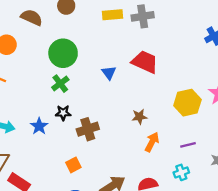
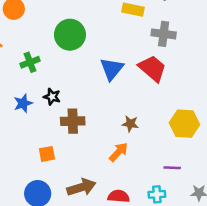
gray cross: (143, 16) -> (164, 34), moved
blue triangle: (109, 73) -> (112, 69), size x1.5
green cross: (60, 84) -> (30, 62), moved
orange arrow: (152, 142) -> (119, 152), moved

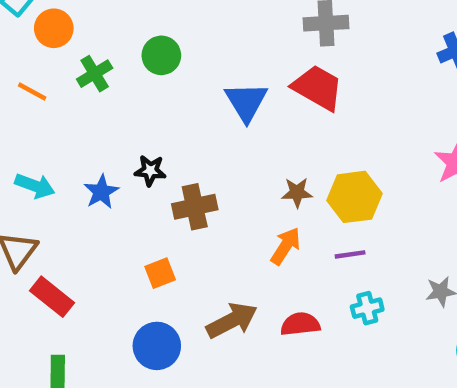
green circle: (70, 35) -> (161, 55), size x0.7
green cross: (30, 62) -> (95, 74), moved
yellow hexagon: (184, 124) -> (354, 197), moved
purple line: (172, 168) -> (350, 254), moved

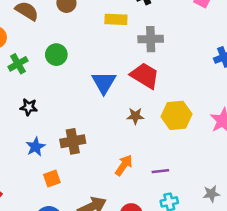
black star: (150, 171) -> (29, 107), moved
blue star: (101, 192) -> (36, 147), moved
brown star: (297, 192) -> (135, 116), moved
yellow hexagon: (354, 197) -> (177, 115), moved

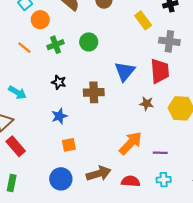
yellow rectangle: (116, 19) -> (143, 20), turned 42
red trapezoid: (145, 76) -> (160, 71), turned 45
brown cross: (73, 141) -> (94, 92), moved
orange arrow: (124, 165) -> (131, 143), size x1.4

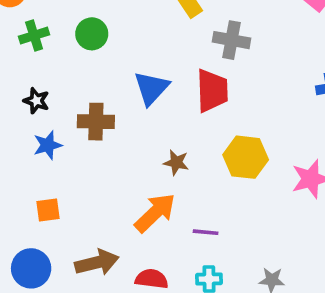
brown star: (147, 104) -> (176, 163), moved
blue star: (59, 116) -> (48, 145), moved

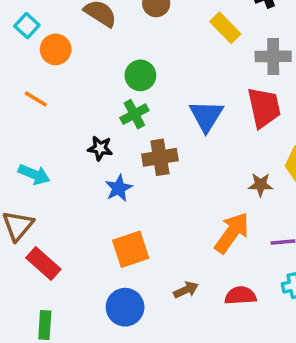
green cross: (34, 36) -> (134, 114), moved
brown star: (176, 163) -> (261, 185), moved
orange square: (48, 210) -> (131, 249), size x1.5
brown arrow: (97, 262) -> (186, 290), size x0.6

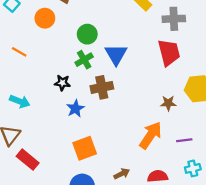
orange circle: (56, 49) -> (45, 18), moved
blue triangle: (206, 116) -> (116, 54), moved

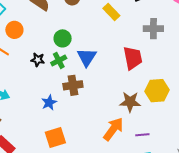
orange circle: (45, 18) -> (14, 30), moved
gray cross: (174, 19) -> (153, 29), moved
black star: (62, 83) -> (38, 60), moved
brown star: (168, 103) -> (130, 102), size x1.5

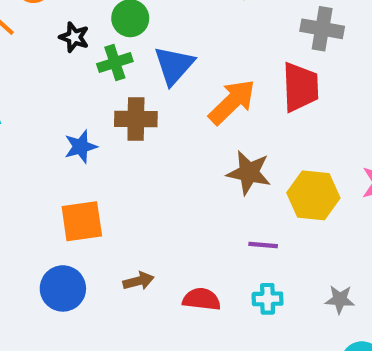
red trapezoid: (133, 58) -> (300, 87), moved
black star: (38, 60) -> (74, 37), moved
yellow hexagon: (157, 91) -> (313, 195), moved
orange arrow: (113, 129) -> (232, 102), moved

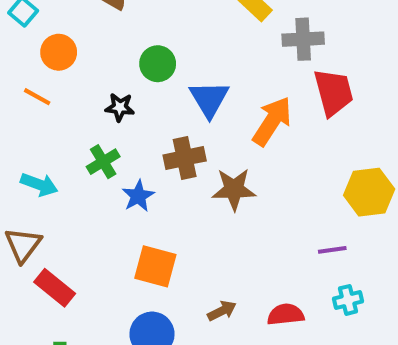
gray cross: (322, 29) -> (303, 39), moved
black star: (74, 37) -> (120, 107), moved
green cross: (115, 63) -> (103, 162), moved
brown star: (249, 173) -> (234, 189), moved
orange square: (82, 221) -> (155, 266), turned 36

